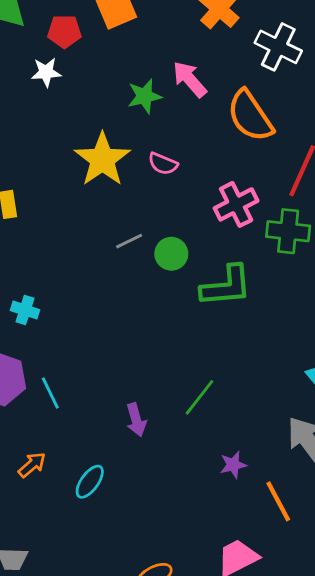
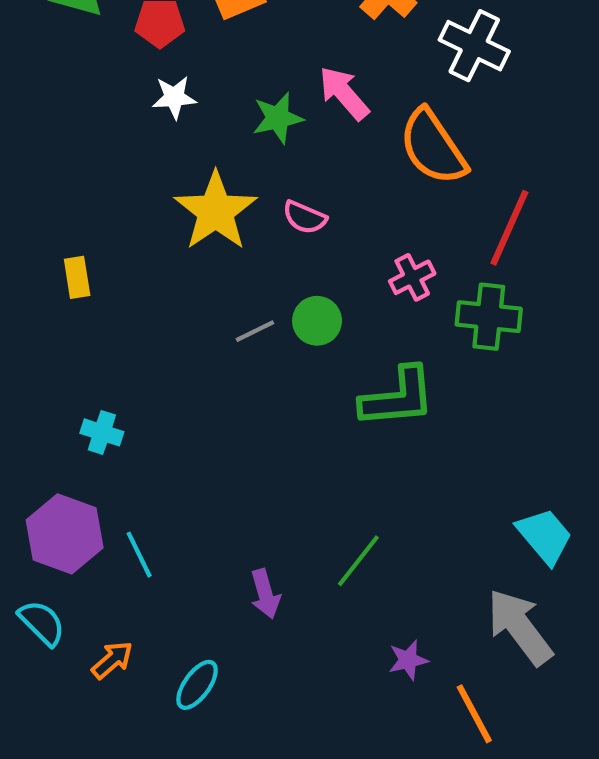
white star: (46, 72) -> (174, 97), moved
pink cross: (236, 204) -> (412, 277), size x0.7
green circle: (171, 254) -> (317, 321), moved

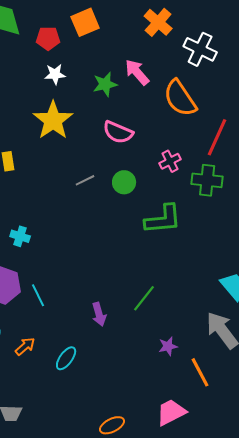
yellow star: (216, 211) -> (53, 120), moved
pink semicircle: (305, 217) -> (118, 132), size x1.4
gray line: (255, 331) -> (85, 180), moved

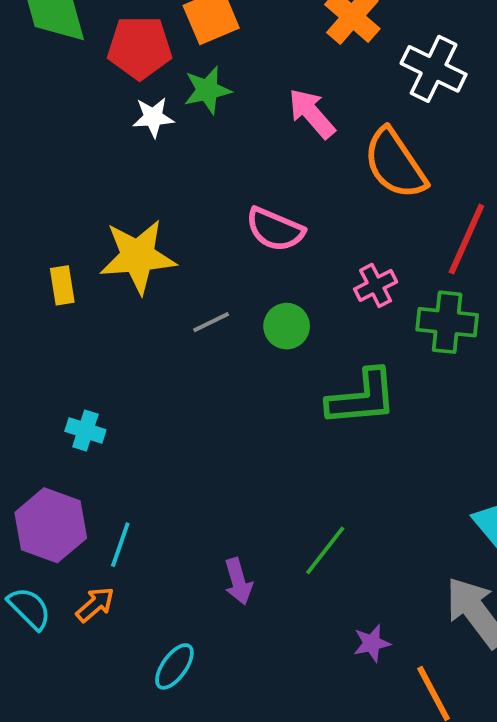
red pentagon: (48, 38) -> (140, 48), size x1.4
green star: (105, 84) -> (207, 90), moved
yellow star: (53, 120) -> (138, 256), moved, turned 30
cyan line: (38, 295) -> (120, 545), turned 45
orange arrow: (25, 346) -> (95, 605), moved

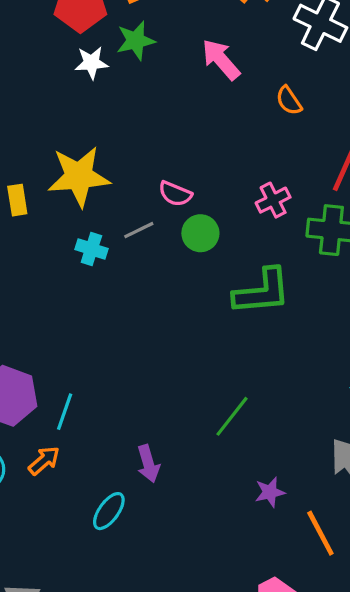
orange semicircle: (395, 164) -> (289, 101), size x0.5
pink semicircle: (275, 229) -> (175, 194), moved, size x0.7
cyan cross: (85, 431) -> (91, 249), moved
purple arrow: (238, 581) -> (148, 464), moved

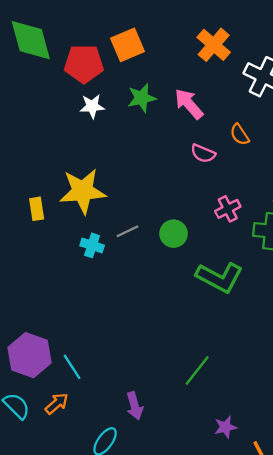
green star: (136, 41) -> (142, 98), moved
pink semicircle: (175, 194) -> (203, 153), moved
green L-shape: (262, 292) -> (220, 277), turned 33
cyan line: (65, 412) -> (72, 367), turned -52

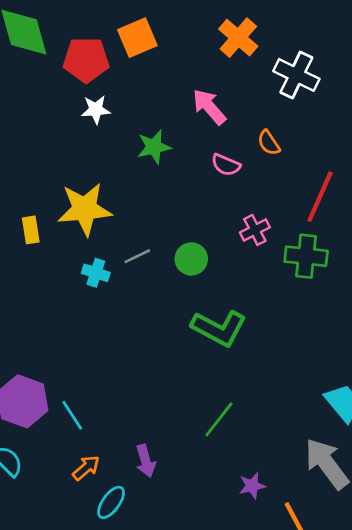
green star: (142, 98) -> (154, 147), moved
green L-shape: (220, 277) -> (219, 328), moved
orange arrow: (57, 404) -> (86, 468), moved

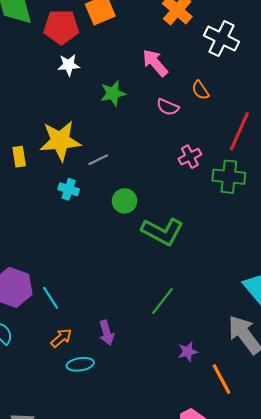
gray line: (137, 256) -> (98, 160), moved
green circle: (191, 259) -> (125, 201), moved
cyan ellipse: (111, 502) -> (80, 364), turned 45

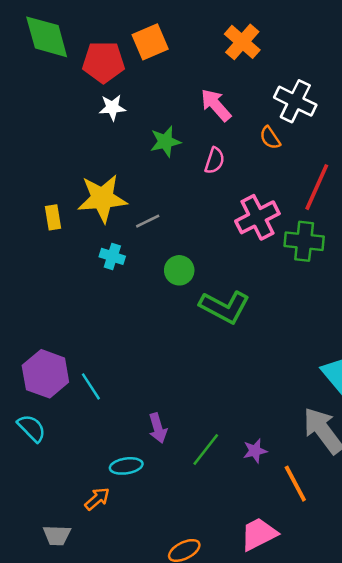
white cross: (221, 39) -> (295, 101), moved
pink semicircle: (168, 107) -> (215, 161), moved, turned -95
pink cross: (190, 157) -> (257, 217), size x1.6
green line: (162, 301) -> (206, 450), moved
orange arrow: (61, 338) -> (97, 499), moved

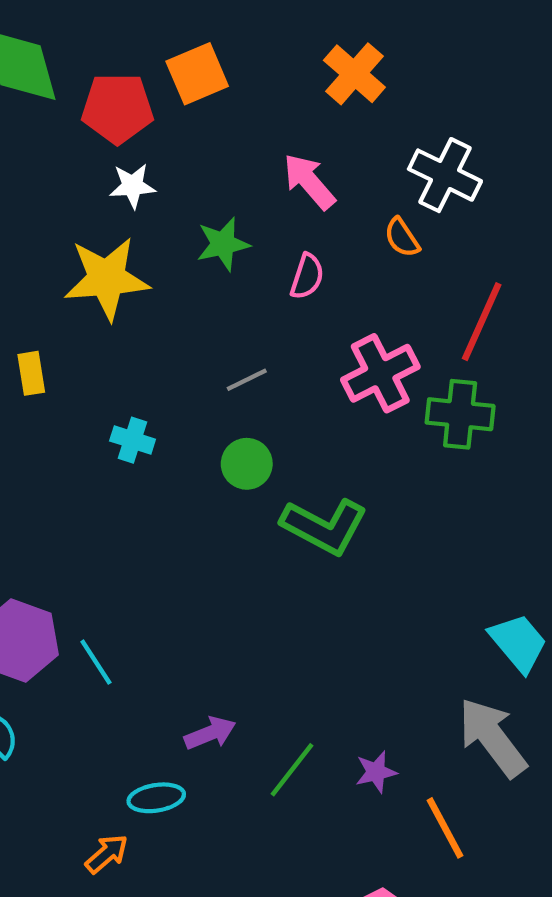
yellow star: (102, 198) -> (107, 278), moved
gray line: (148, 221) -> (247, 380), moved
purple arrow: (158, 428) -> (210, 733), turned -96

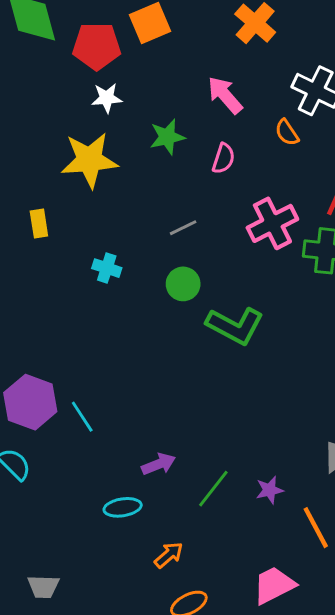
orange arrow: (107, 854) -> (169, 555), moved

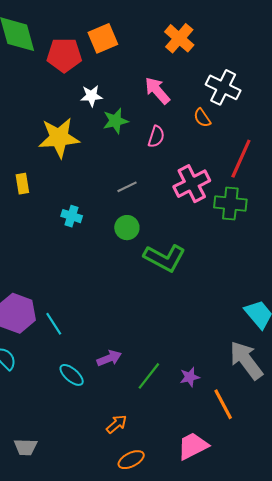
white star: (107, 98) -> (91, 96), moved
cyan ellipse: (123, 507) -> (72, 375), moved, turned 50

